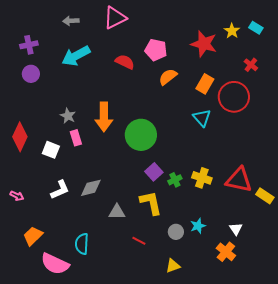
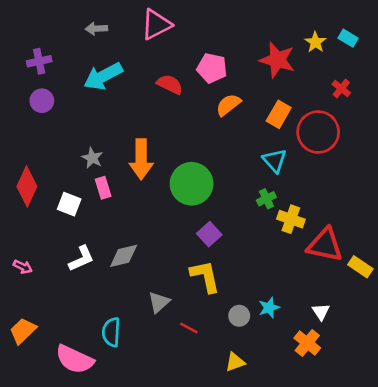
yellow cross: (202, 178) -> (291, 219), moved
green cross: (175, 180) -> (266, 199), moved
gray triangle: (117, 212) -> (159, 302), moved, turned -42
orange trapezoid: (33, 236) -> (23, 331), moved

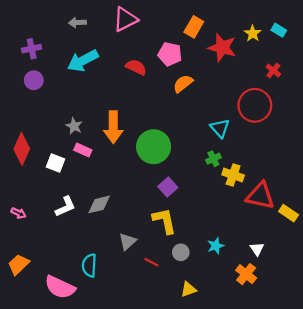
orange rectangle: (279, 114) -> (194, 27), moved
pink rectangle: (103, 188) -> (83, 150), turned -49
gray circle: (239, 316) -> (181, 252), moved

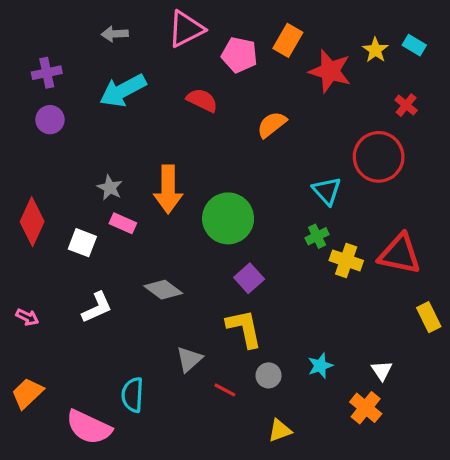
pink pentagon: (170, 54) -> (239, 55), moved
red triangle: (260, 196) -> (400, 254), moved
gray diamond: (99, 204) -> (163, 290), moved, turned 50
yellow rectangle: (289, 213) -> (429, 317), turned 30

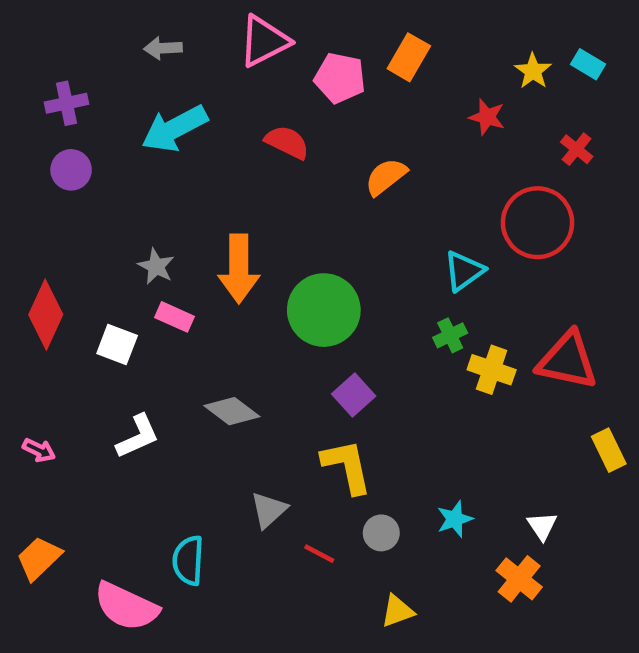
red star: (330, 71) -> (487, 117), moved, size x0.6
cyan triangle: (327, 191) -> (464, 271), turned 36

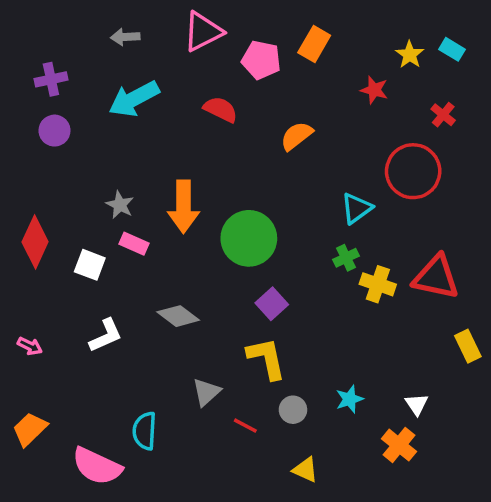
yellow triangle: (397, 611) -> (305, 470), turned 44

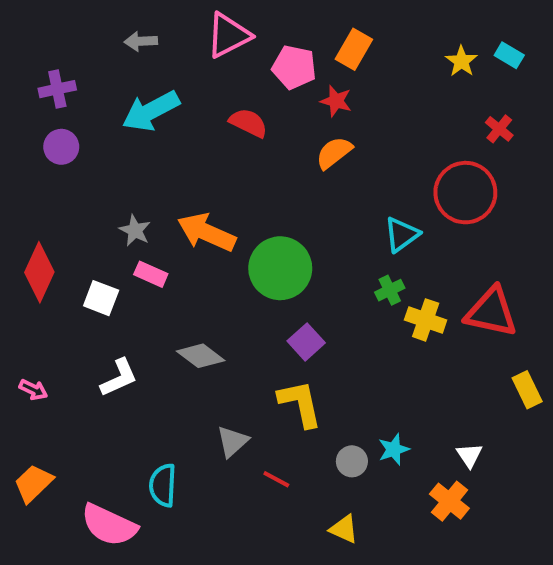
red star: (374, 90) -> (336, 101), moved
orange arrow: (183, 207) -> (207, 232), turned 114
gray circle: (293, 410) -> (352, 461), moved

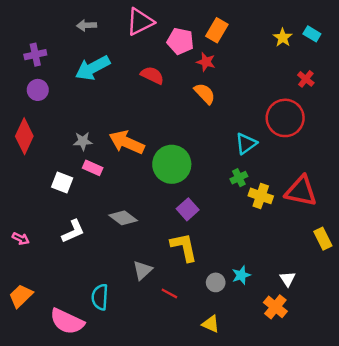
orange semicircle: (334, 153) -> (205, 94), turned 85
gray star: (135, 230) -> (83, 141), turned -30
red diamond: (39, 272) -> (24, 136), moved

